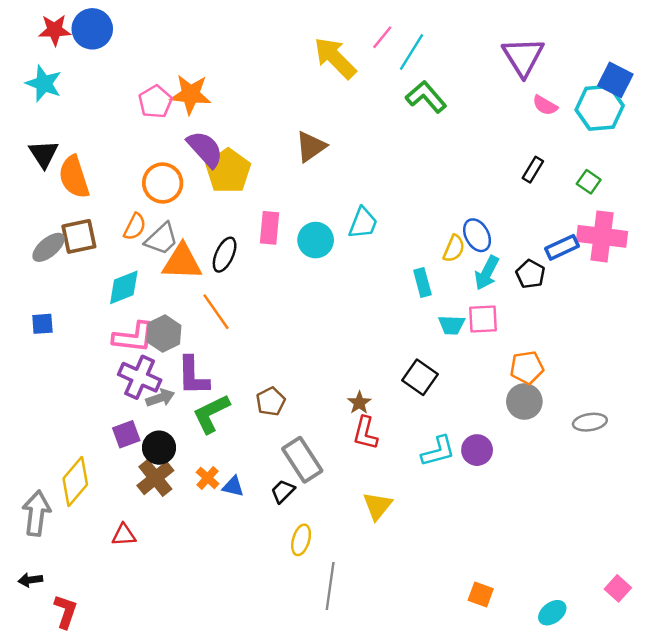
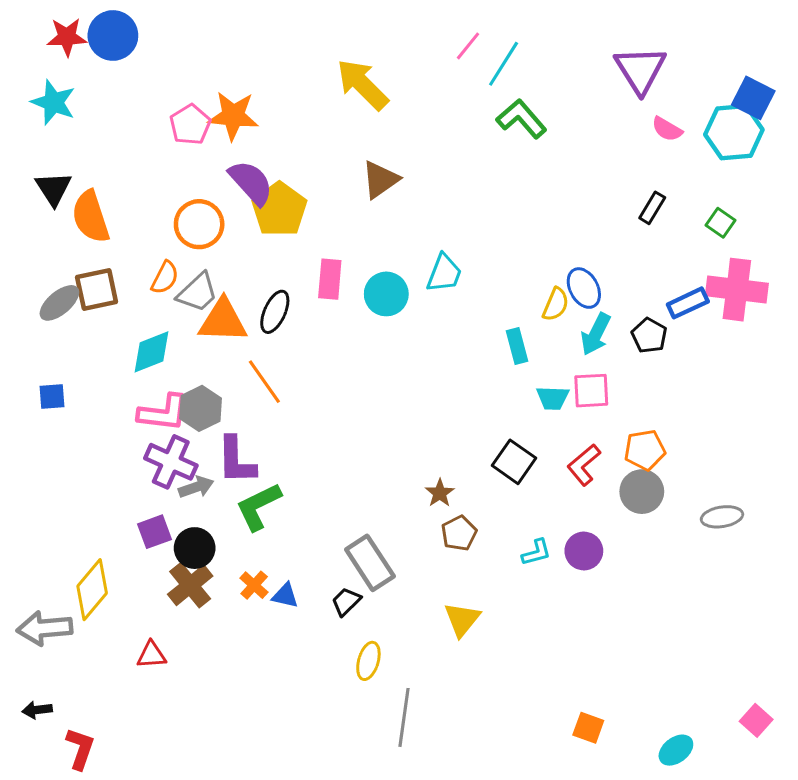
yellow arrow: (335, 58) -> (362, 85), moved
brown pentagon: (271, 401) -> (459, 533), moved
red L-shape: (365, 433) -> (584, 465), moved, turned 36
cyan L-shape: (438, 451) -> (536, 552), size x0.7
gray arrow: (36, 513) -> (45, 628), turned -102

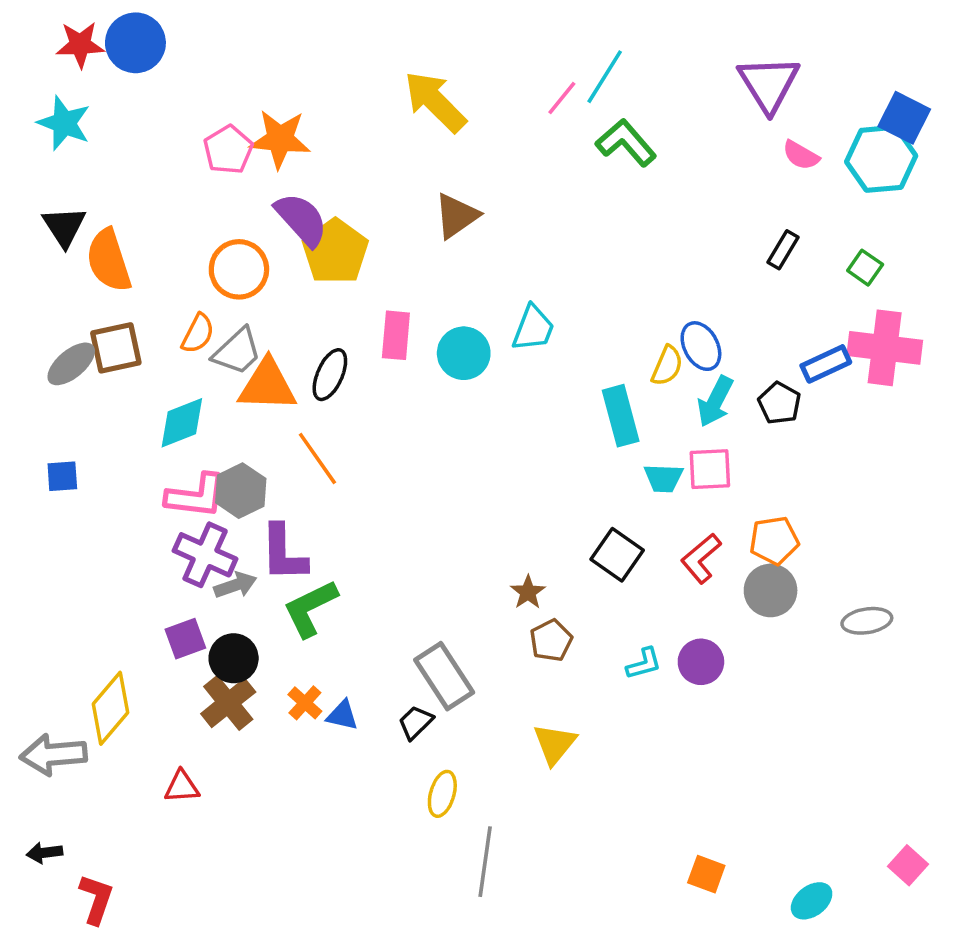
pink line: (468, 46) -> (562, 98), moved
cyan rectangle: (517, 346) -> (621, 416), size x1.4

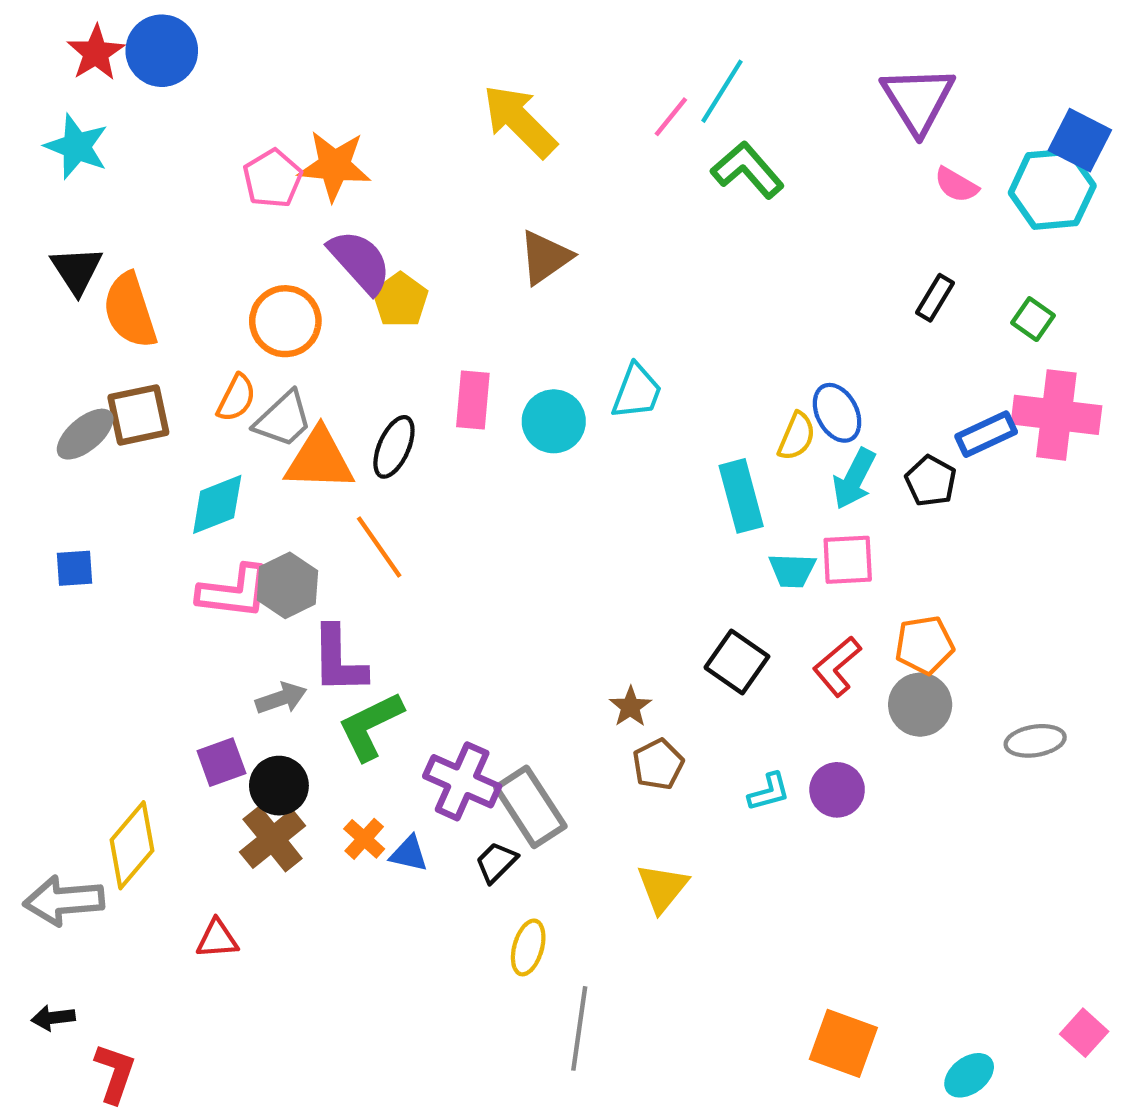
red star: (80, 45) -> (96, 53), turned -30
yellow pentagon: (335, 252) -> (400, 300), size x0.7
purple cross: (205, 555) -> (462, 781), moved
orange square: (706, 874) -> (843, 1043), size x1.5

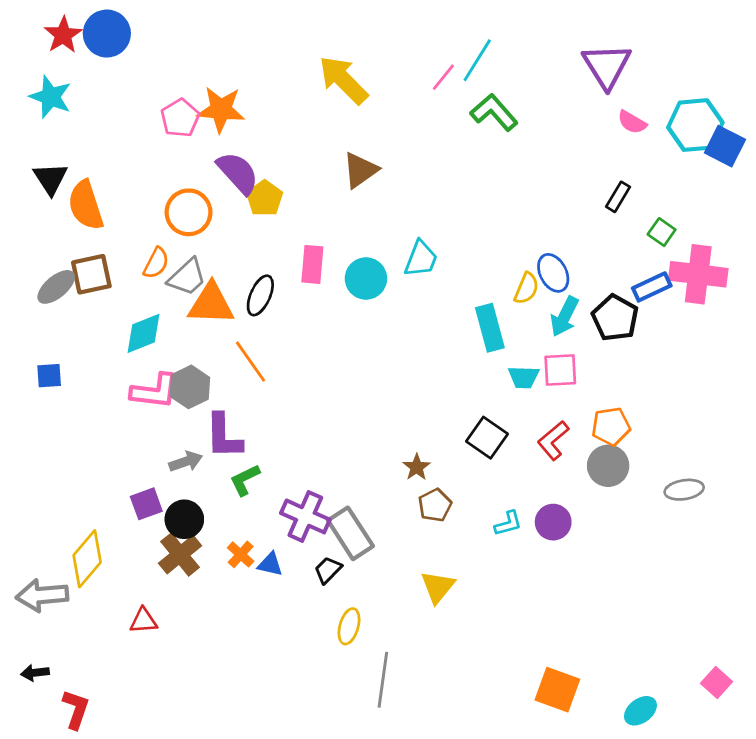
blue square: (1080, 140) -> (725, 146), moved
green square: (1033, 319) -> (662, 232), moved
black pentagon: (931, 481) -> (615, 318), size x1.4
green L-shape: (371, 726) -> (245, 480), size x0.7

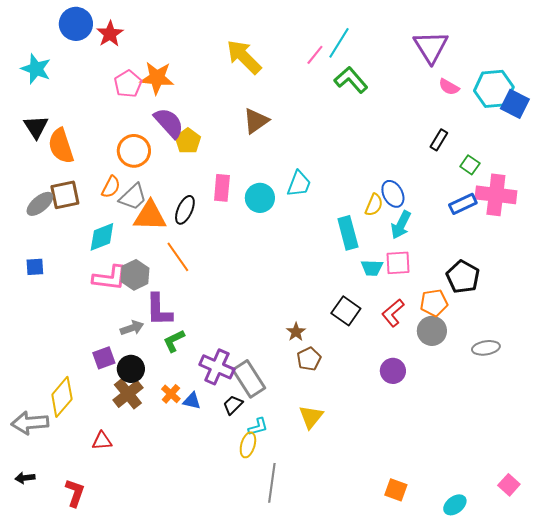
red star: (63, 35) -> (110, 34), moved
black pentagon: (615, 318) -> (463, 277), moved
cyan L-shape: (508, 523) -> (258, 427), moved
orange square: (557, 690) -> (396, 490), size x0.7
red L-shape: (76, 709) -> (75, 493), moved

